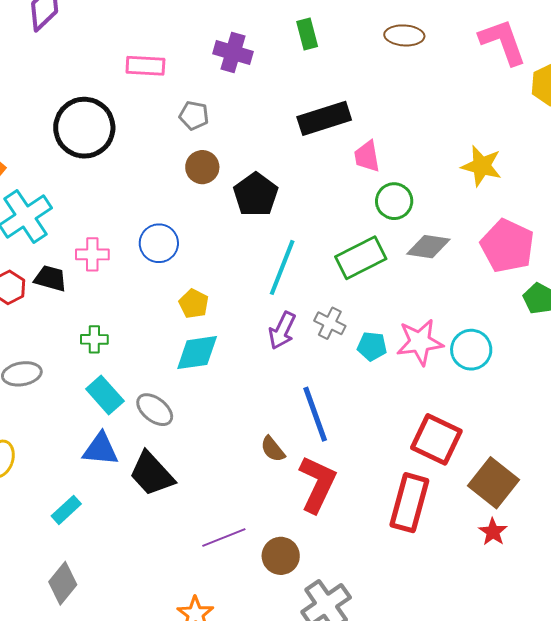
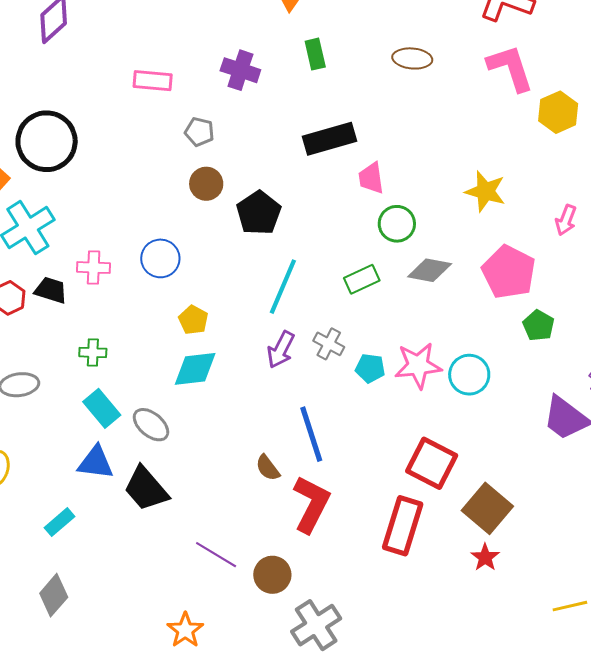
black circle: (84, 128) -> (47, 141), moved
green rectangle: (361, 258) -> (362, 279), size x0.7
purple line: (224, 538) -> (216, 555), turned 51

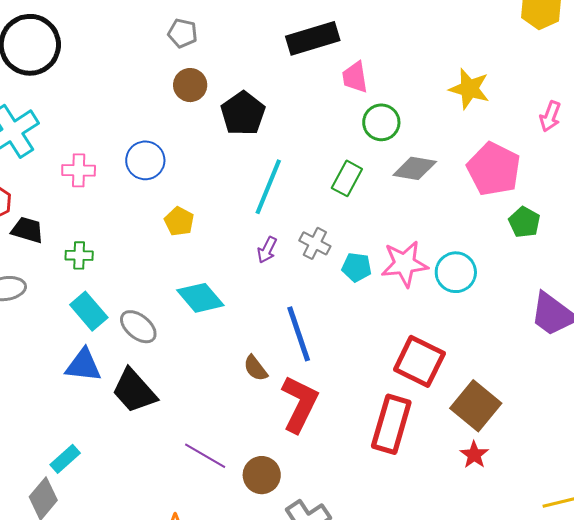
green rectangle: (362, 279) -> (347, 178), turned -36
black trapezoid: (51, 290) -> (27, 230), moved
purple arrow: (281, 350) -> (267, 250), size x0.7
cyan diamond: (195, 369) -> (200, 298), moved, turned 57
cyan rectangle: (60, 522) -> (65, 459), moved

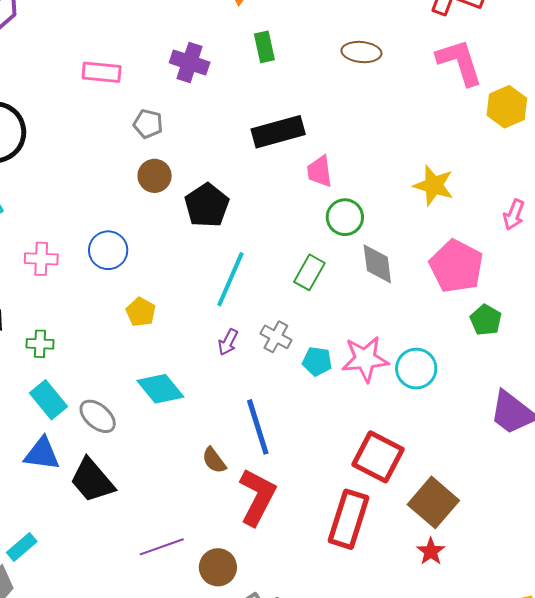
gray diamond: (415, 168) -> (377, 264), turned 72
purple line: (205, 456) -> (162, 547), turned -51

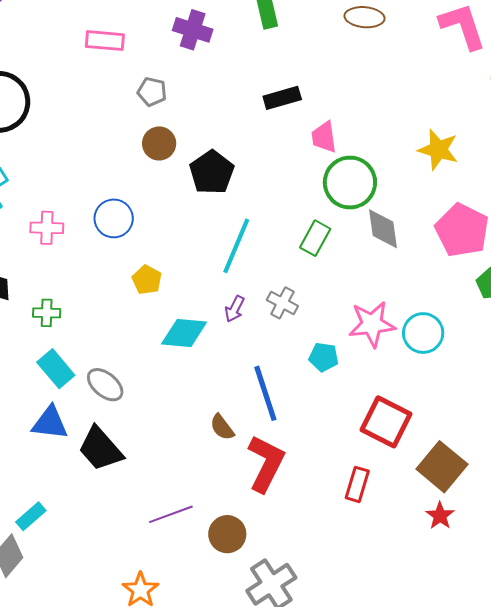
black rectangle: (278, 132) -> (282, 98), size x0.7
green circle: (345, 217) -> (350, 183), size x1.4
cyan pentagon: (317, 361) -> (324, 357), moved
cyan diamond: (160, 389) -> (184, 333), moved, turned -45
red rectangle: (349, 519) -> (357, 484), size x0.6

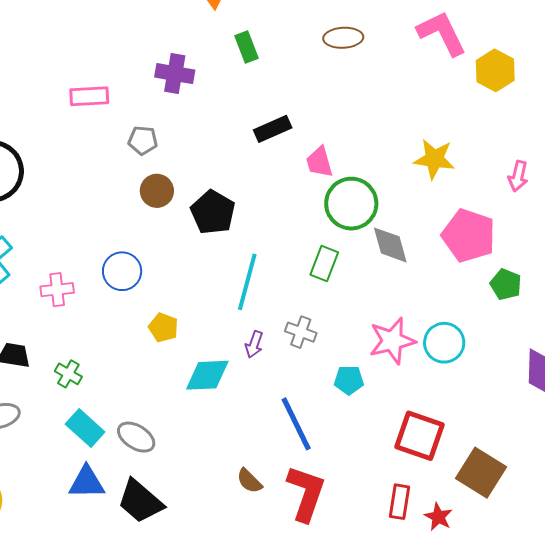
green cross: (47, 313) -> (68, 374), turned 36
brown semicircle: (222, 427) -> (249, 481), moved
red star: (440, 516) -> (438, 517), moved

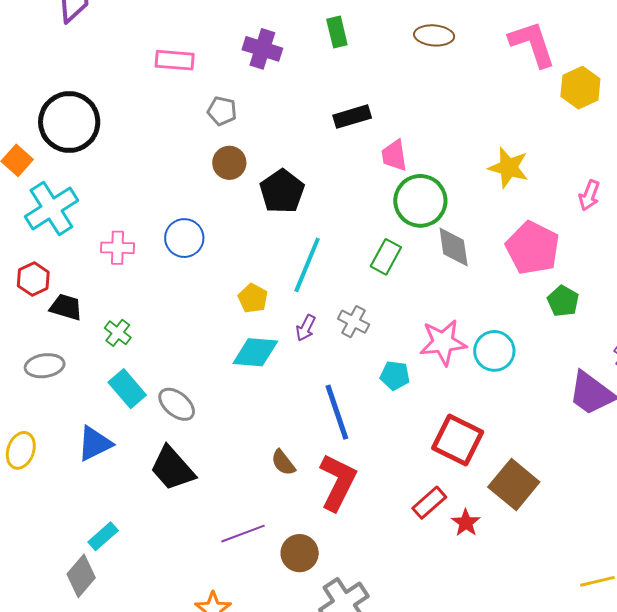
yellow pentagon: (163, 327) -> (253, 298), moved
blue triangle: (87, 482) -> (95, 443), moved, turned -33
red rectangle: (400, 502) -> (429, 503), turned 32

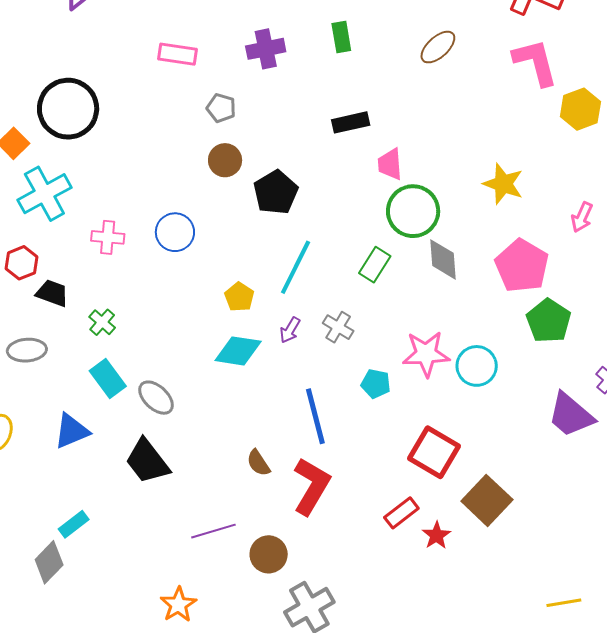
brown ellipse: (434, 35) -> (438, 47), turned -51
purple cross: (262, 49) -> (266, 49), turned -33
green pentagon: (563, 301) -> (549, 321), size x1.4

